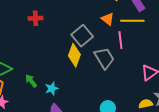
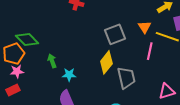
yellow diamond: (74, 55) -> (106, 62), moved
gray trapezoid: (104, 58) -> (126, 78), moved

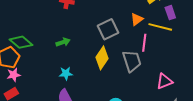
orange triangle: (145, 27) -> (137, 19), turned 32
green arrow: (52, 61) -> (63, 42), moved, turned 96
gray trapezoid: (126, 78) -> (132, 61), moved

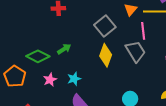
green diamond: (21, 42) -> (38, 56), moved
pink star: (14, 75) -> (50, 80), moved

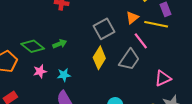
pink line: (143, 31) -> (141, 41), turned -42
gray trapezoid: (135, 51) -> (129, 60), turned 55

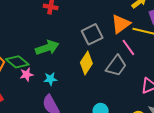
orange triangle: (132, 18) -> (121, 24), size x1.5
green arrow: (60, 44) -> (47, 48), size x1.6
green diamond: (33, 46) -> (17, 62), moved

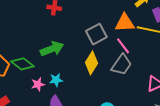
orange triangle: (121, 24) -> (125, 23), turned 35
pink line: (128, 47) -> (123, 46), moved
pink star: (27, 74) -> (38, 84), moved

